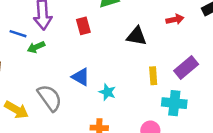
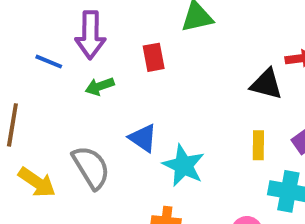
black triangle: (137, 36) -> (266, 84), moved
green arrow: (36, 47) -> (100, 86), moved
cyan star: (107, 92) -> (183, 165), size x1.5

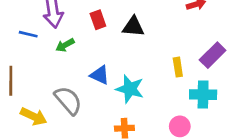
black triangle: (266, 84) -> (133, 27), moved

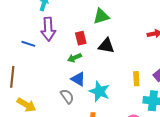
green arrow: (65, 45) -> (75, 58), moved
gray semicircle: (68, 100) -> (67, 96), moved, size x0.7

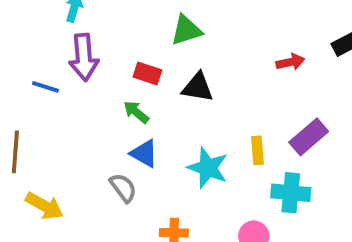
red rectangle: (81, 38) -> (147, 74), turned -56
green arrow: (75, 58) -> (136, 112), turned 64
cyan star: (99, 91) -> (208, 168), moved

